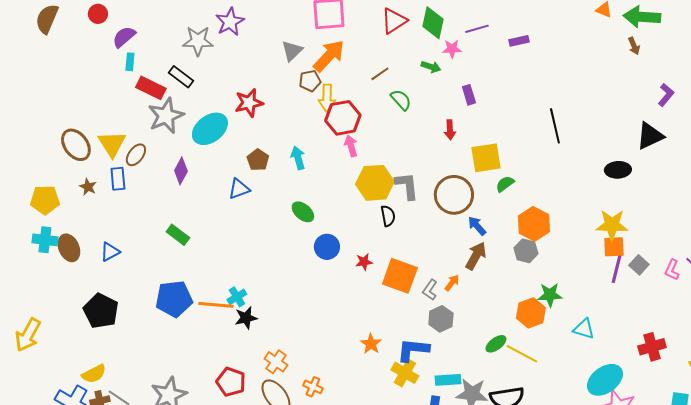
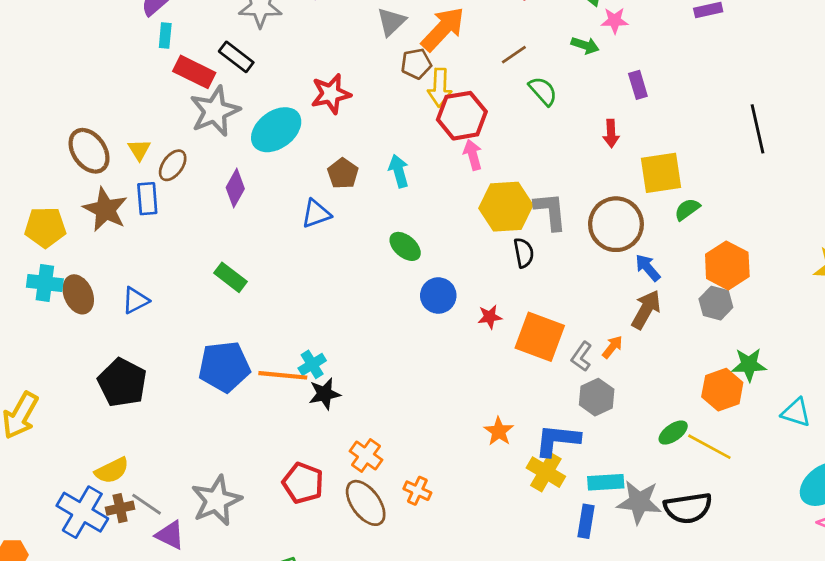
yellow triangle: (112, 144) -> (139, 150), size x0.6
brown star: (88, 187) -> (105, 209), size x1.8

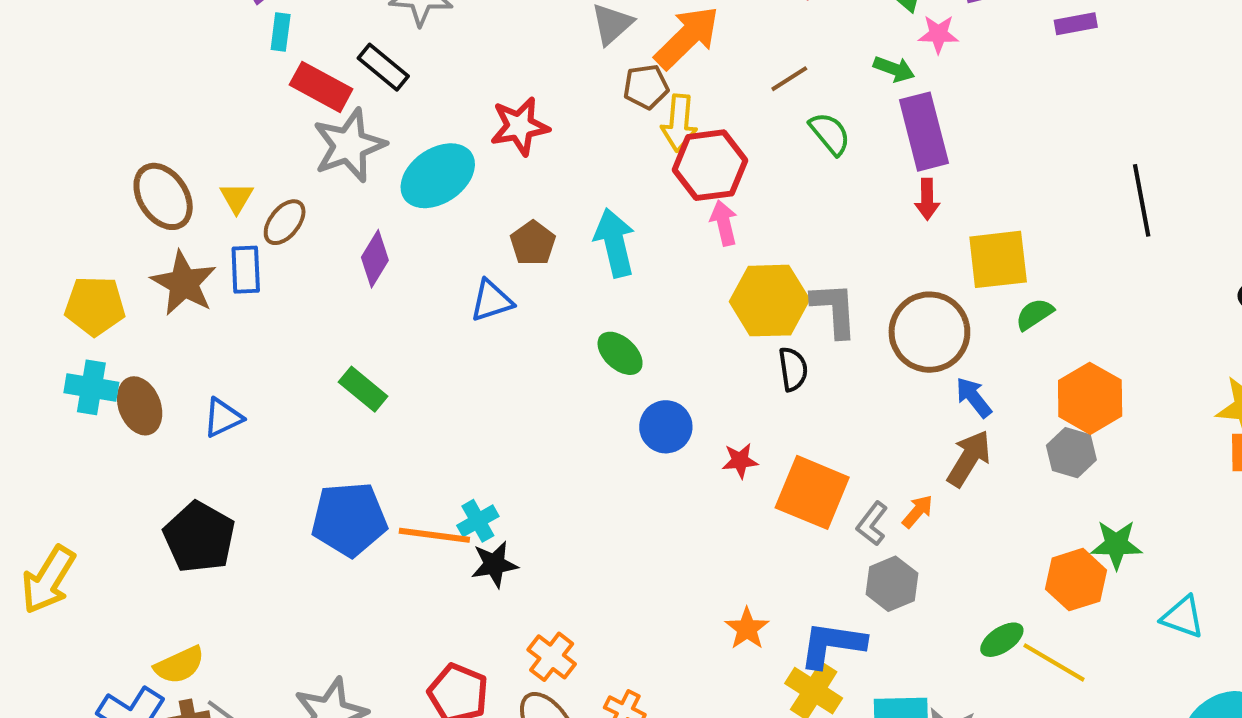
purple rectangle: (638, 85) -> (924, 132), moved, size x1.8
cyan arrow: (399, 171) -> (615, 243), size x1.4

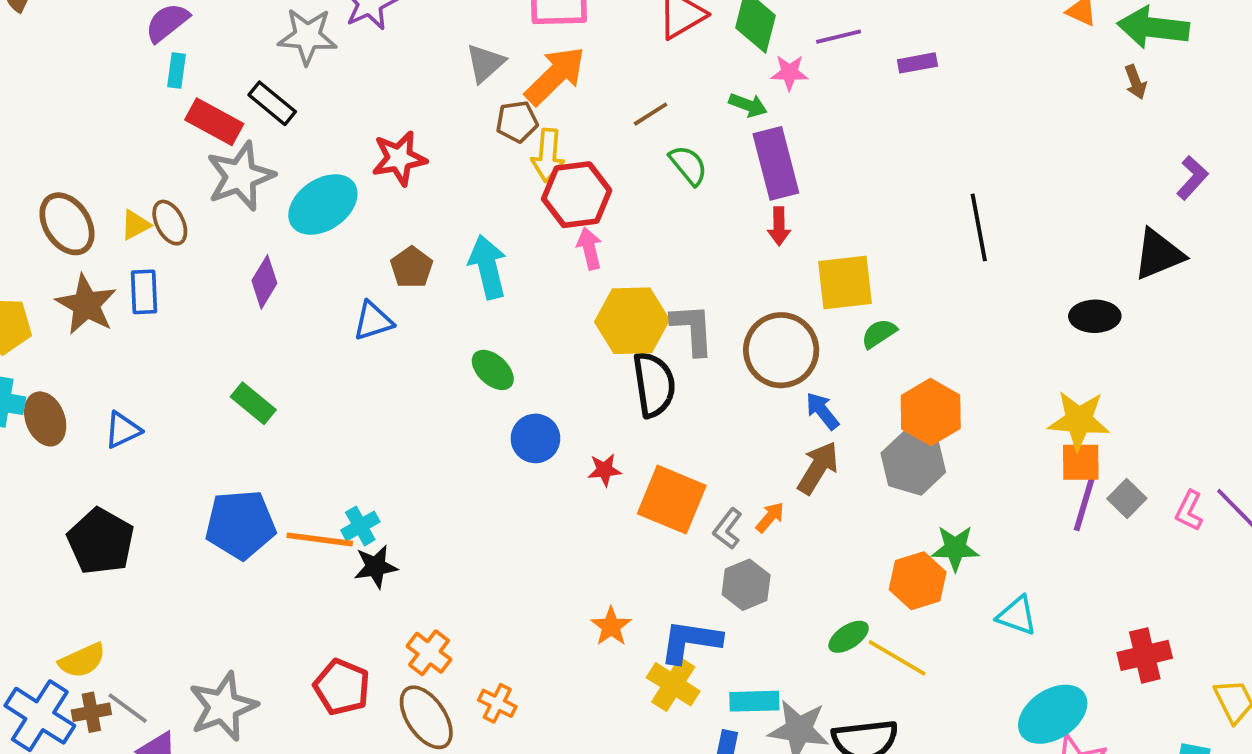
yellow triangle: (237, 198) -> (135, 225), turned 32
brown ellipse: (285, 222) -> (170, 223), moved, turned -66
black semicircle: (793, 369) -> (654, 385), size x1.6
gray hexagon: (1071, 453) -> (913, 463), size x1.4

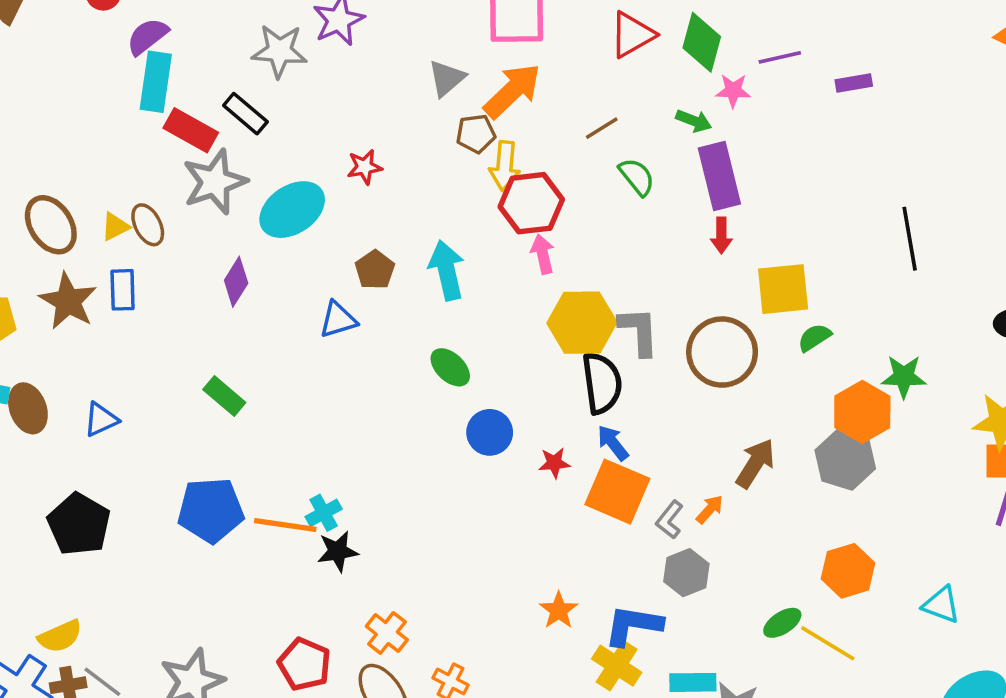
cyan rectangle: (176, 71) -> (156, 82), size x1.8
red star: (399, 158) -> (365, 167), size x0.7
blue arrow: (822, 411) -> (613, 443), moved
green star: (955, 548) -> (904, 377), moved

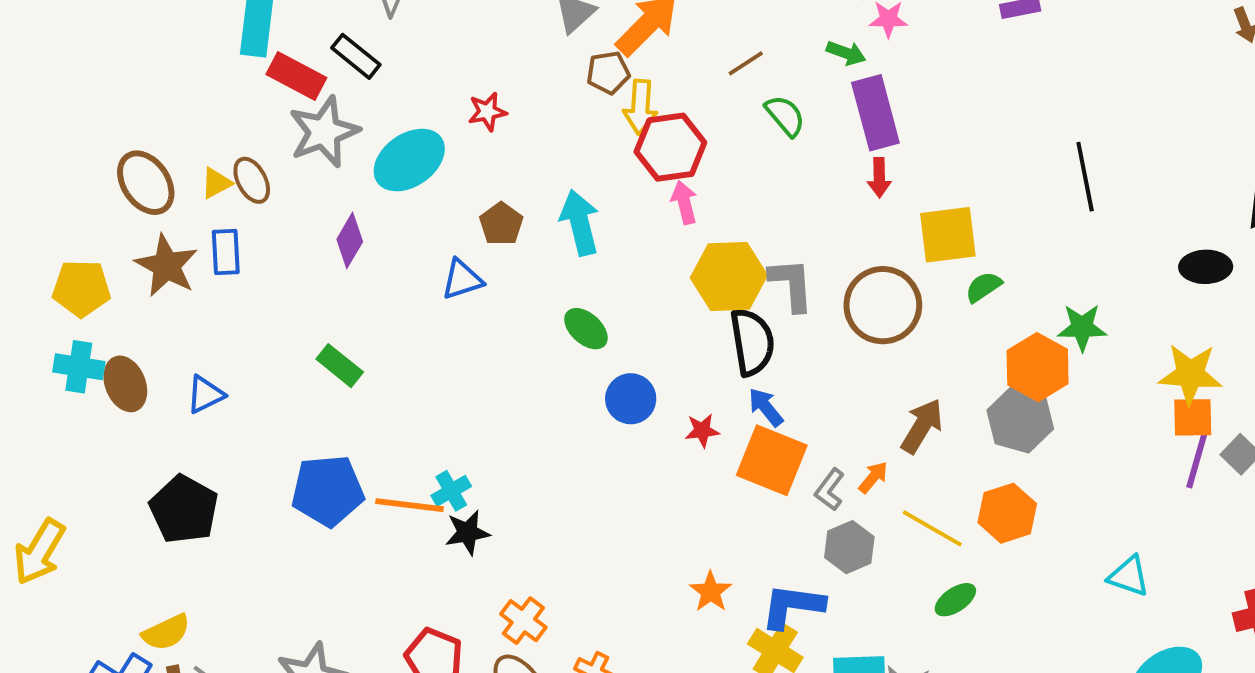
orange hexagon: (848, 571) -> (1007, 513), moved
yellow line: (828, 643) -> (932, 528), moved

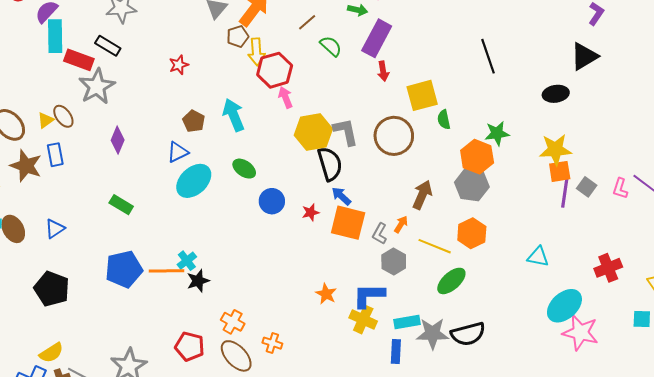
purple rectangle: (875, 113) -> (377, 38), turned 51
cyan ellipse: (409, 160) -> (194, 181), moved
green semicircle: (983, 287) -> (444, 120), turned -60
green ellipse: (955, 600) -> (451, 281), size x1.4

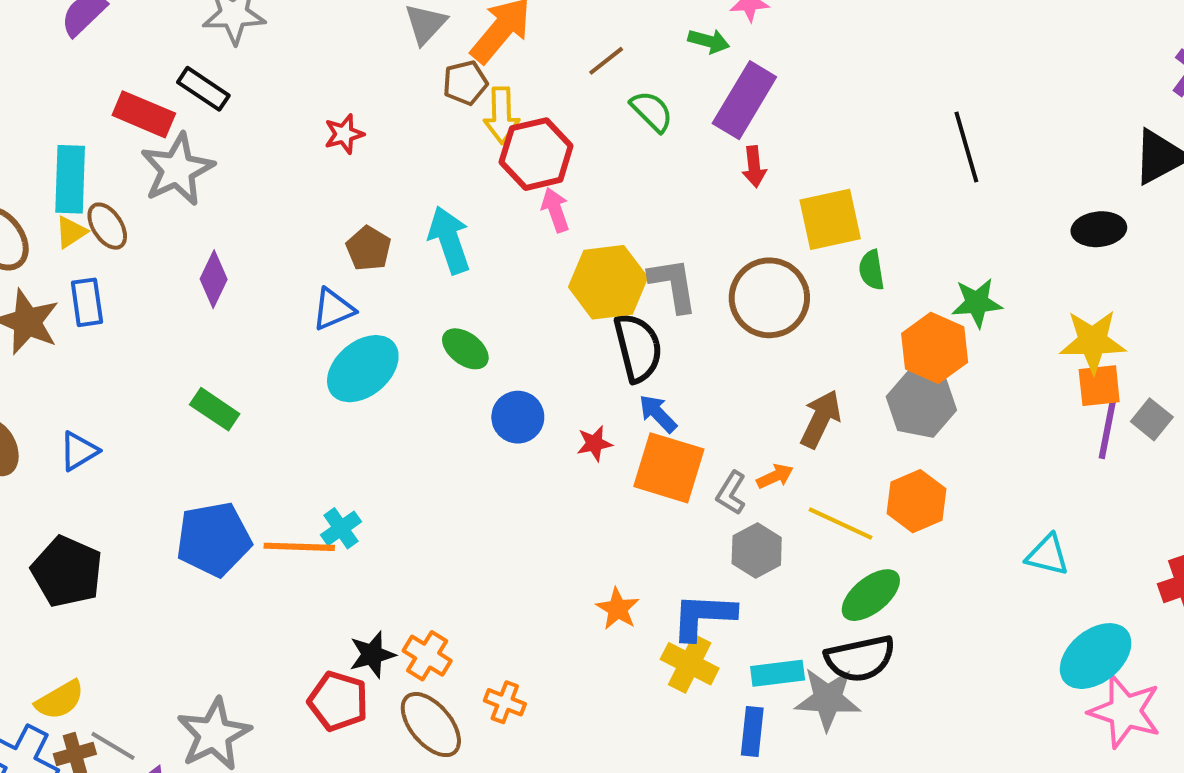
cyan rectangle: (55, 36) -> (70, 179), moved
orange arrow: (401, 224) -> (775, 476), turned 30
black star: (198, 281) -> (372, 655), moved
black semicircle: (468, 334) -> (860, 659), moved

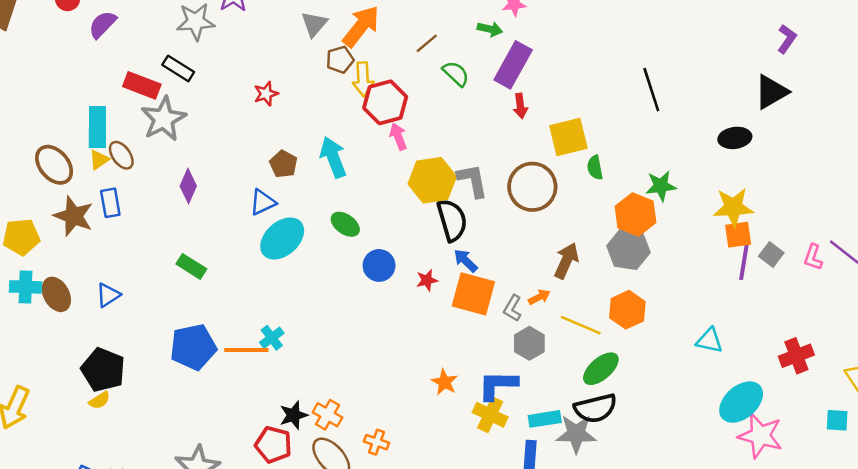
yellow semicircle: (60, 700) -> (99, 400), moved, size x0.7

